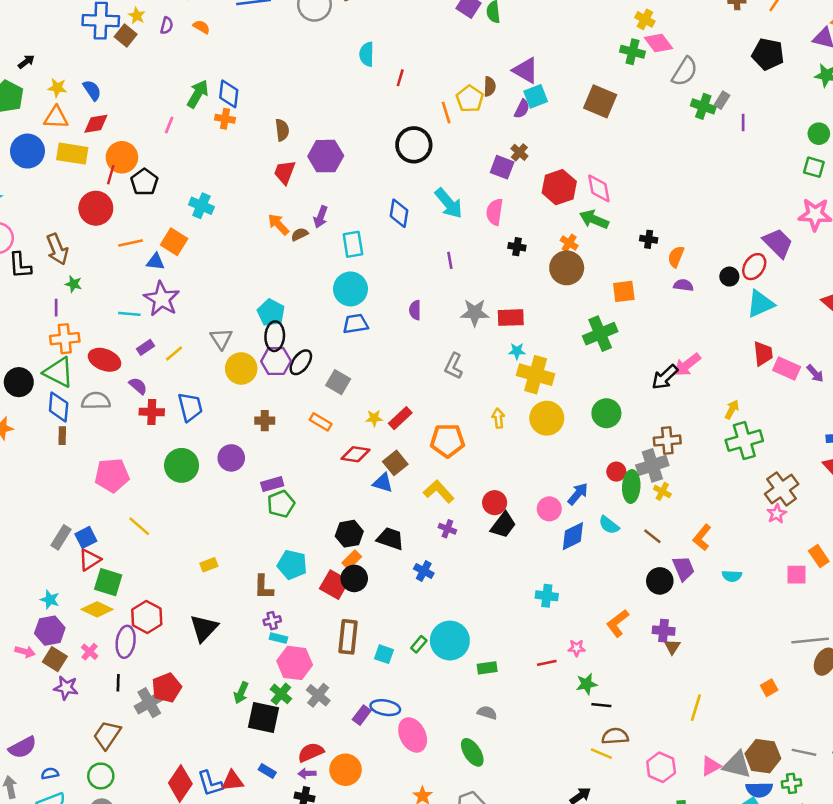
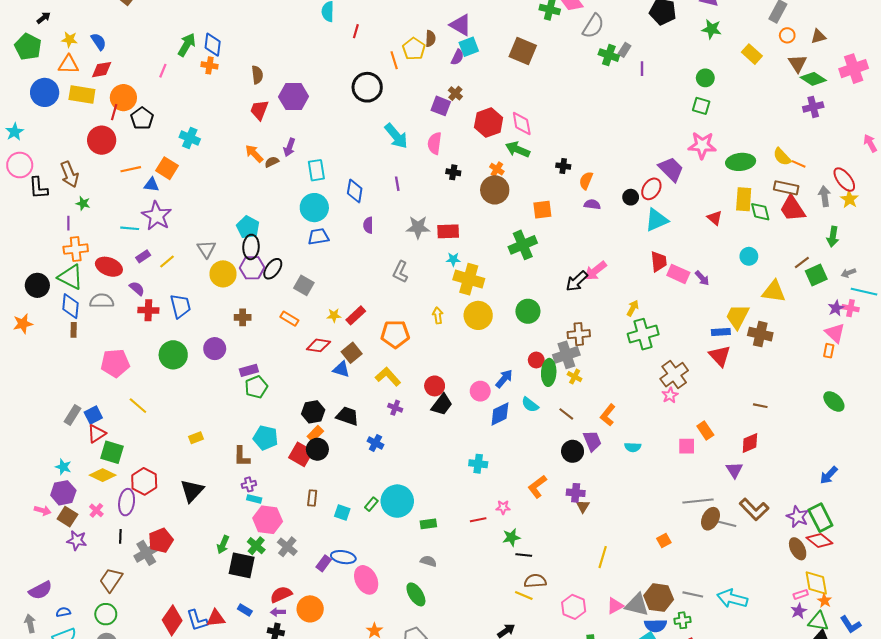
blue diamond: (399, 213) -> (355, 191), moved
brown rectangle: (348, 637) -> (312, 498), size x0.6

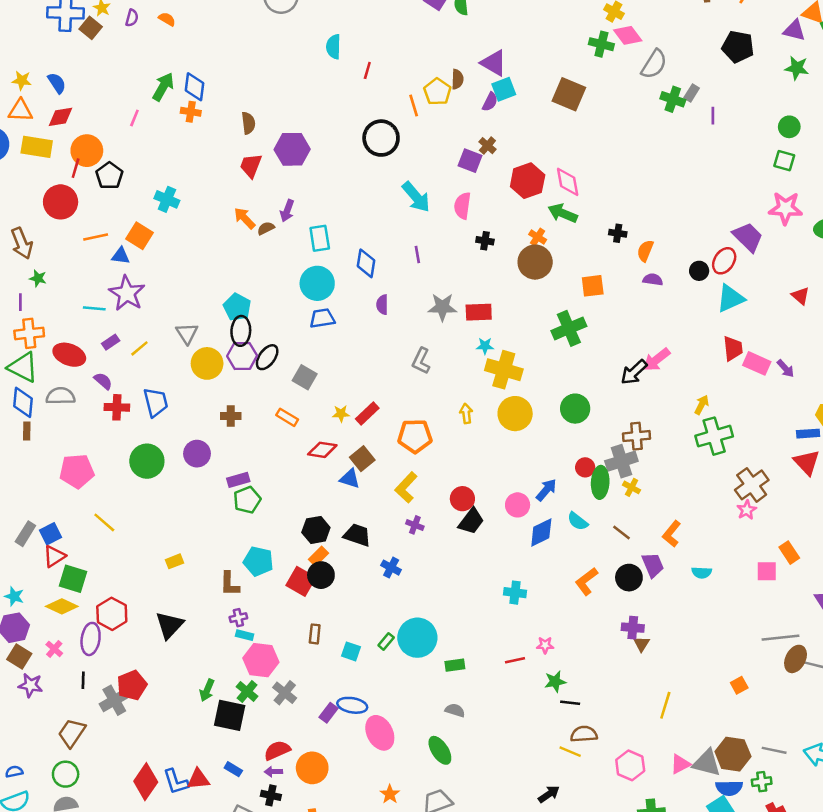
yellow L-shape: (388, 377) -> (406, 487), turned -95
orange L-shape: (537, 487) -> (586, 581), moved

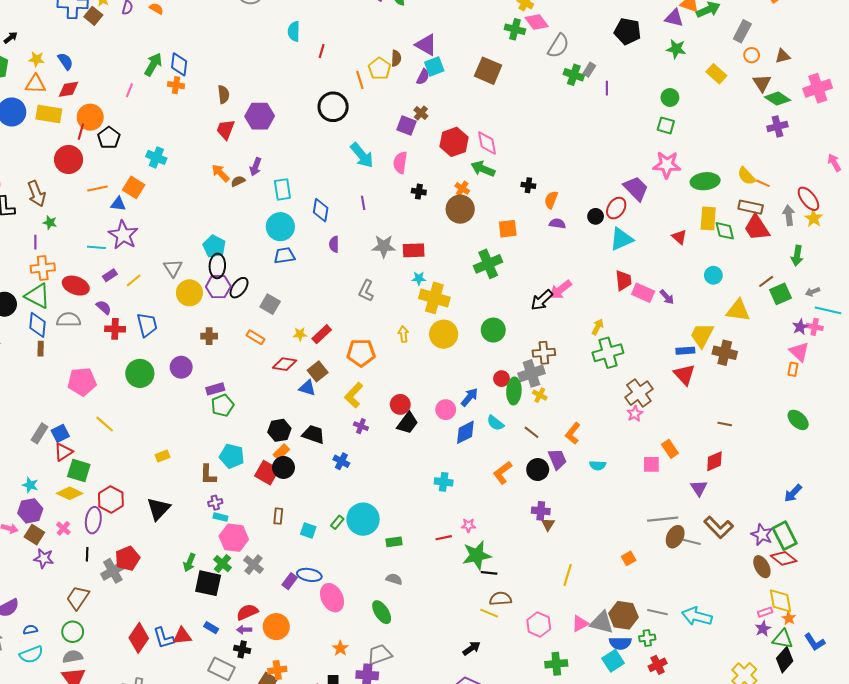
green star: (555, 681) -> (477, 555), size x1.6

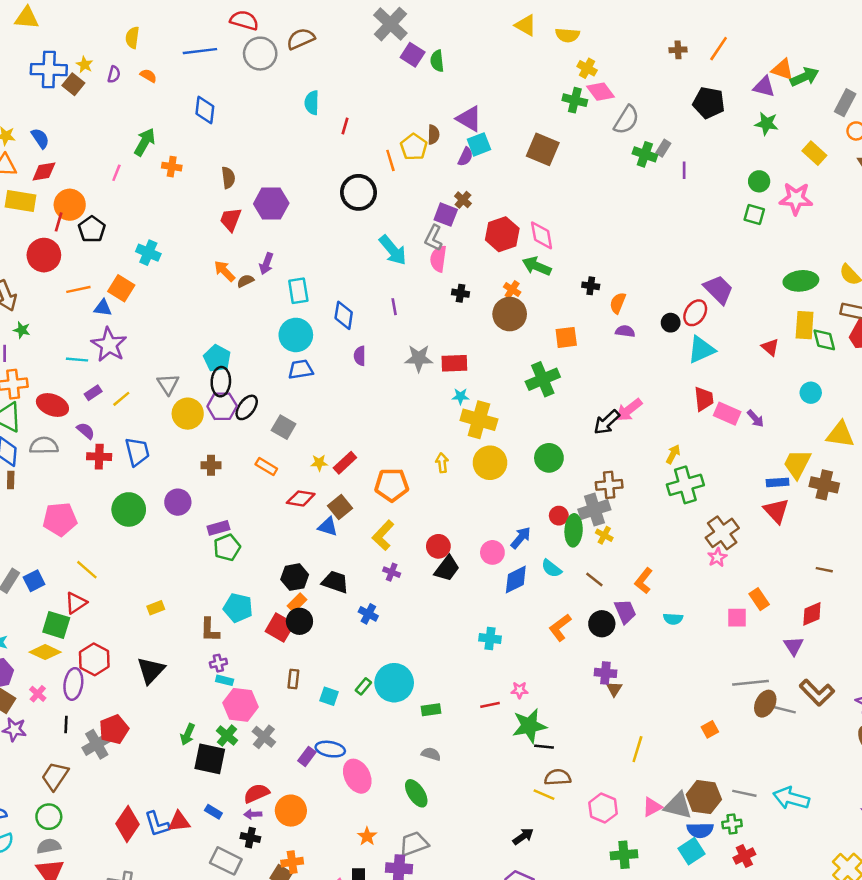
blue diamond: (179, 64) -> (205, 110), moved
pink star: (667, 165) -> (796, 199), moved
gray L-shape: (366, 291) -> (433, 238), moved
red triangle: (63, 452) -> (76, 603), moved

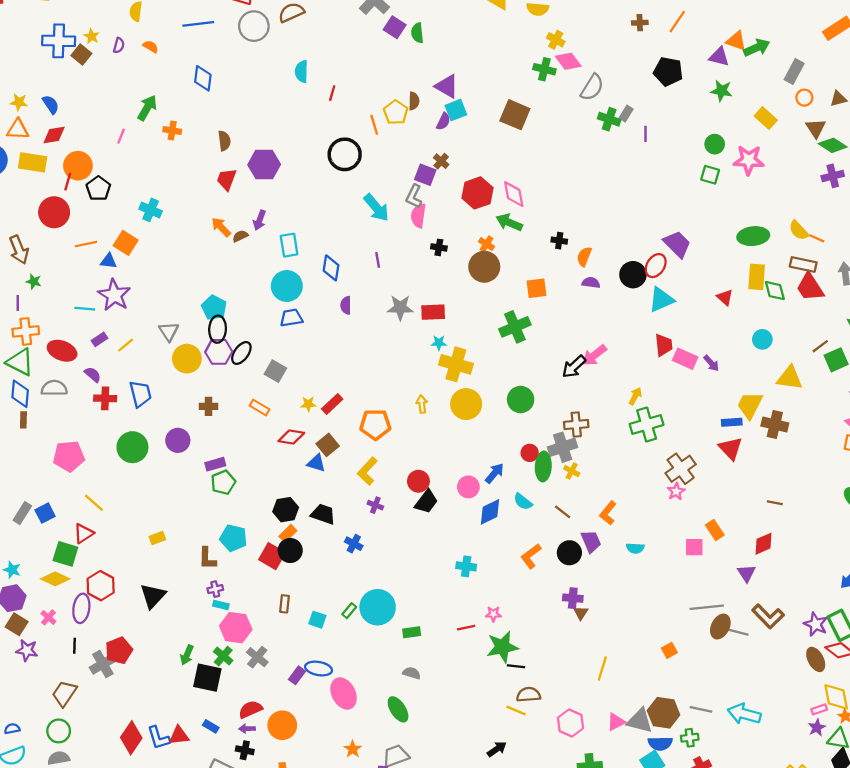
black circle: (671, 323) -> (633, 275), size x1.5

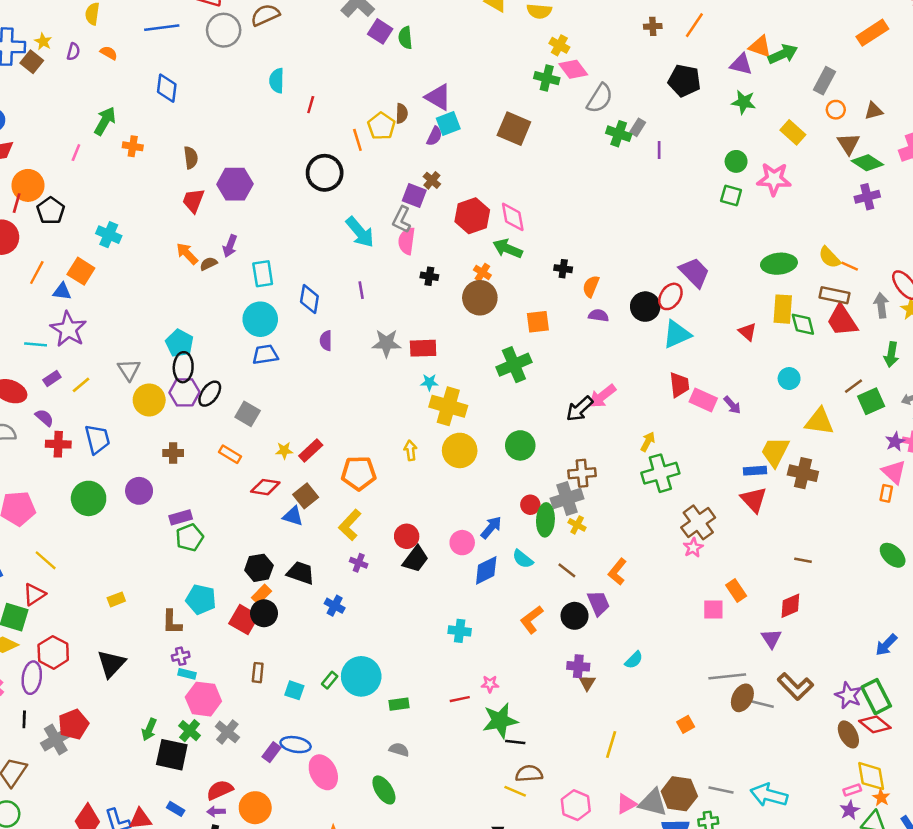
orange line: (86, 244) -> (37, 272), turned -50
cyan semicircle: (635, 548) -> (634, 660), moved, turned -48

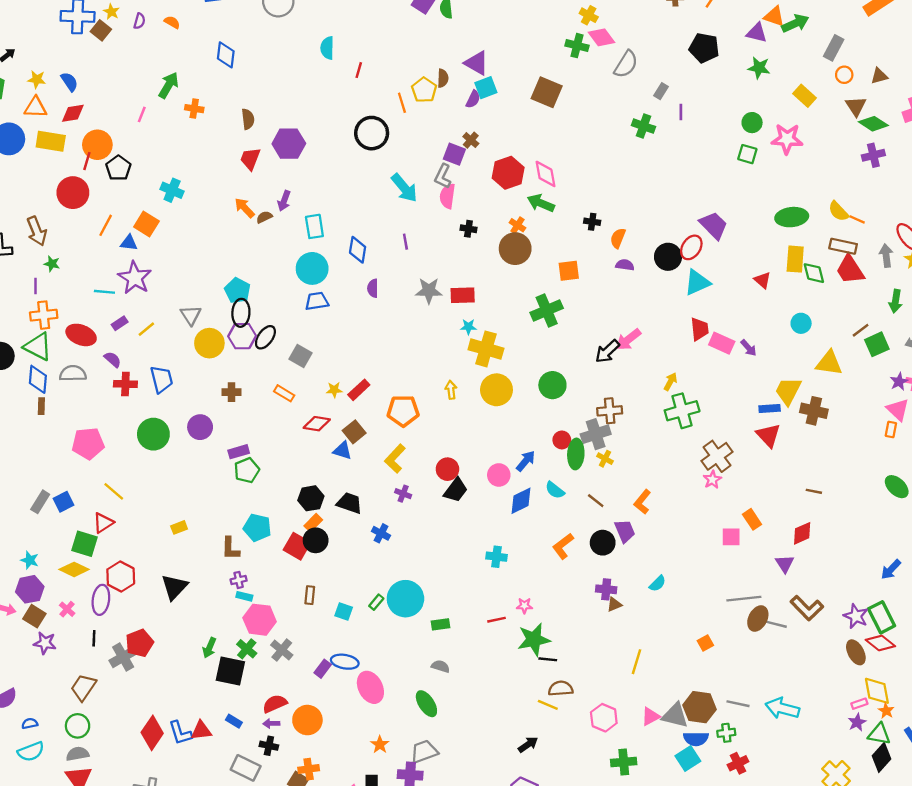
green cross: (619, 134) -> (643, 126), moved
brown triangle: (587, 683) -> (614, 605), turned 35

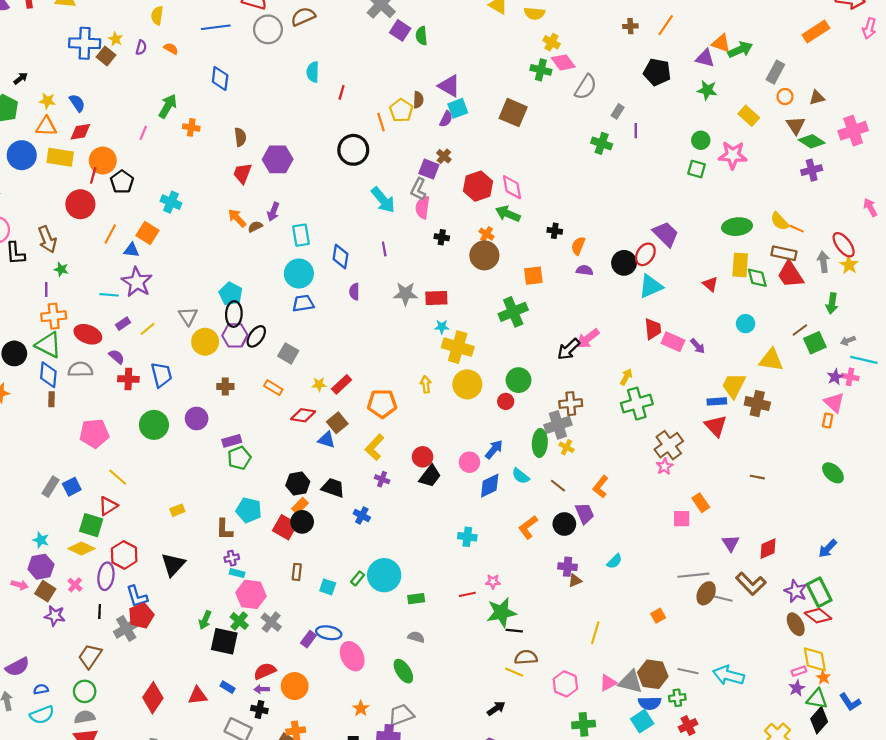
red circle: (562, 440) -> (506, 401), moved
red diamond: (802, 533) -> (768, 549), moved
blue L-shape: (180, 733) -> (137, 597), moved

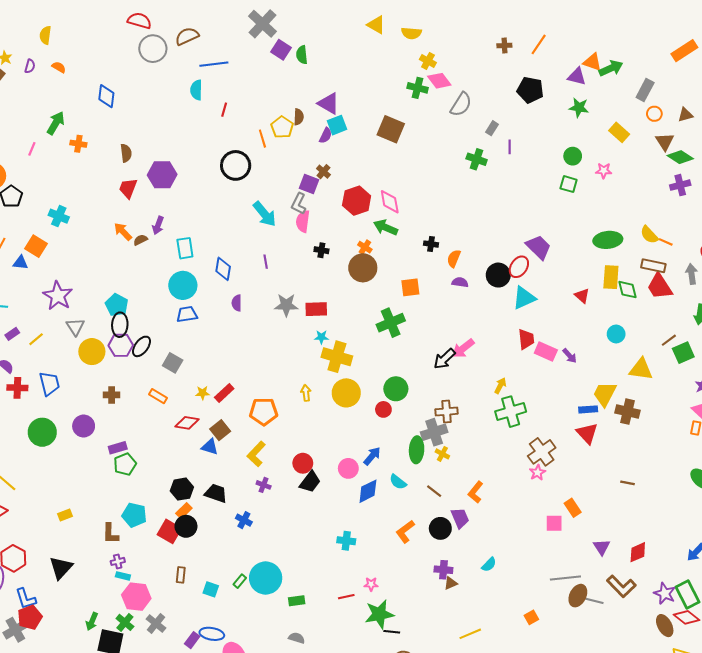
blue line: (216, 27) -> (214, 64), moved
pink star: (733, 155) -> (604, 171), size x0.6
purple star: (137, 282) -> (58, 296), moved
yellow line: (595, 633) -> (470, 634), turned 50

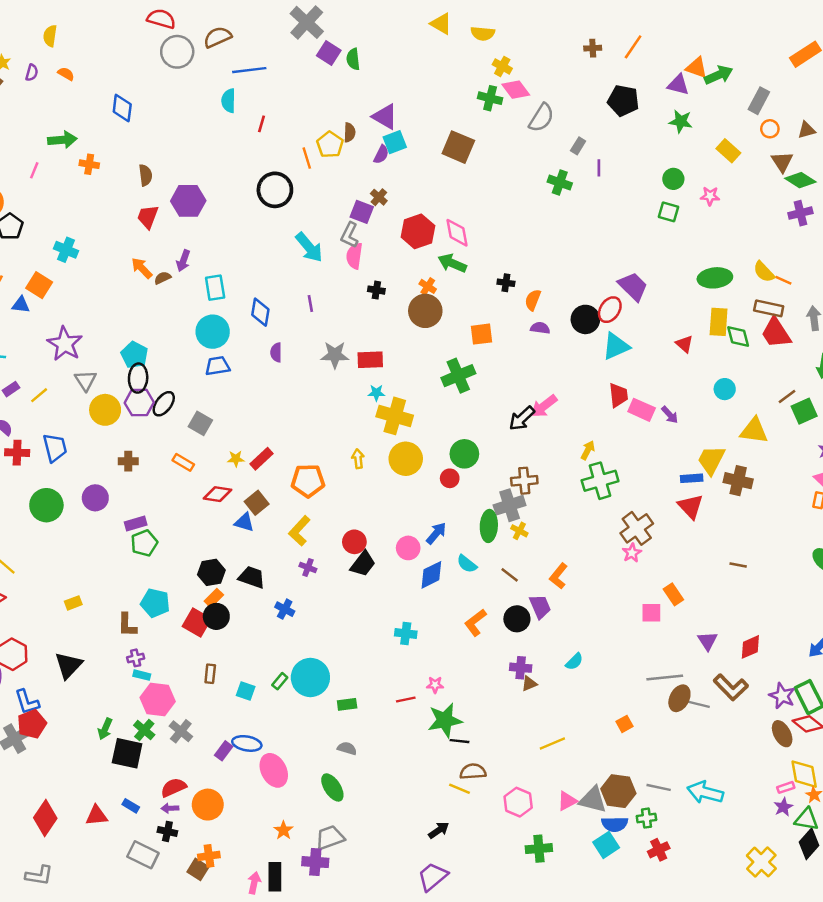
green arrow: (56, 123) -> (62, 140), turned 55

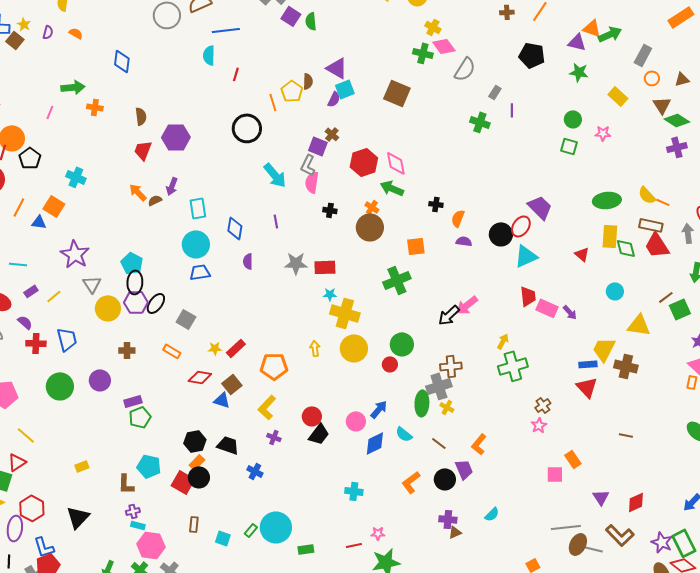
brown cross: (637, 528) -> (543, 405), size x0.6

